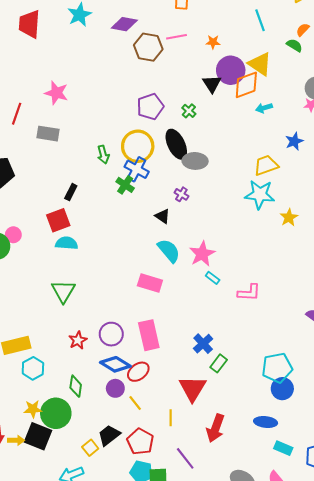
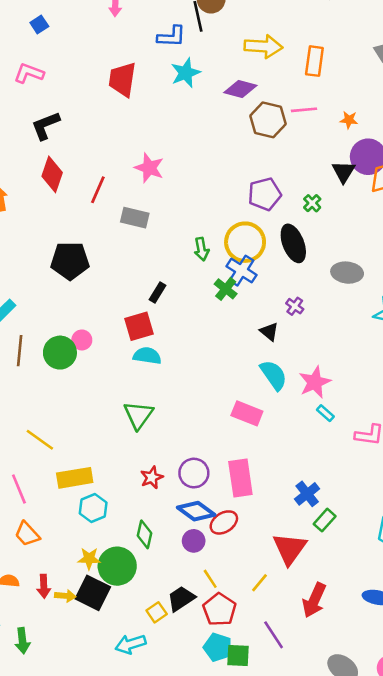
gray ellipse: (195, 161) -> (347, 273), moved
yellow line: (135, 403) -> (210, 579), moved
yellow line: (171, 418) -> (259, 583), turned 35

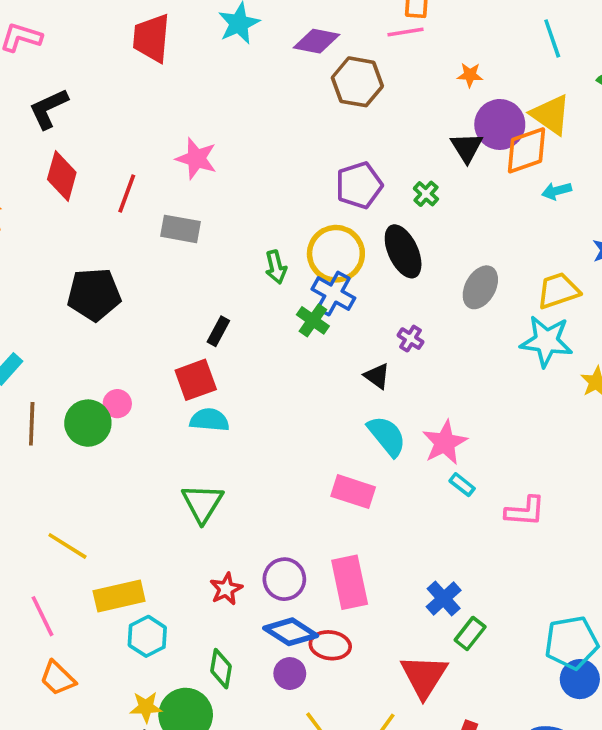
pink line: (304, 110) -> (405, 32), moved
gray ellipse: (347, 273) -> (480, 287), turned -64
red ellipse: (224, 522) -> (330, 645), turned 44

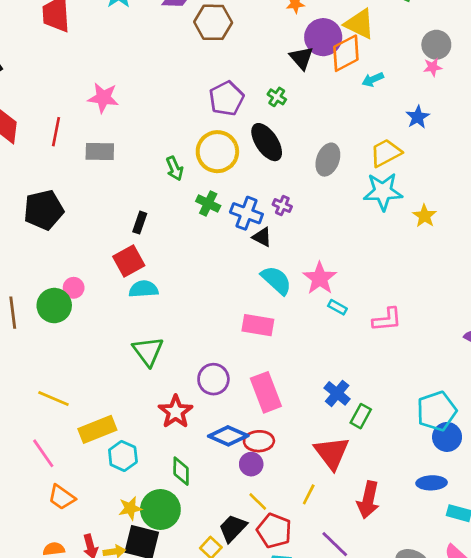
blue cross: (333, 294) -> (246, 213), moved
purple circle: (284, 579) -> (213, 379), moved
red star: (226, 589) -> (176, 412), size x1.4
purple circle: (290, 674) -> (251, 464), moved

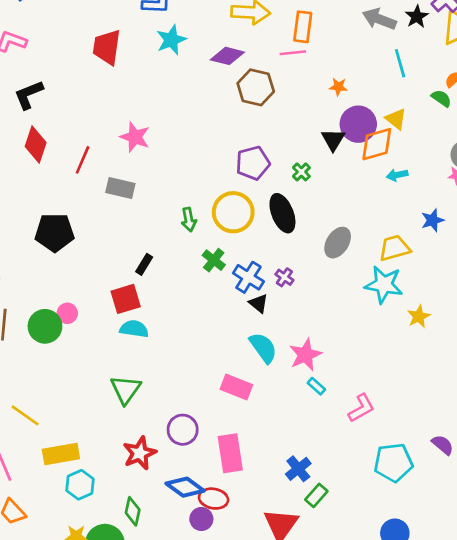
yellow triangle: (360, 24) -> (396, 119), size x0.7
pink L-shape: (387, 320) -> (361, 408), turned -36
cyan pentagon: (437, 411) -> (393, 462), moved

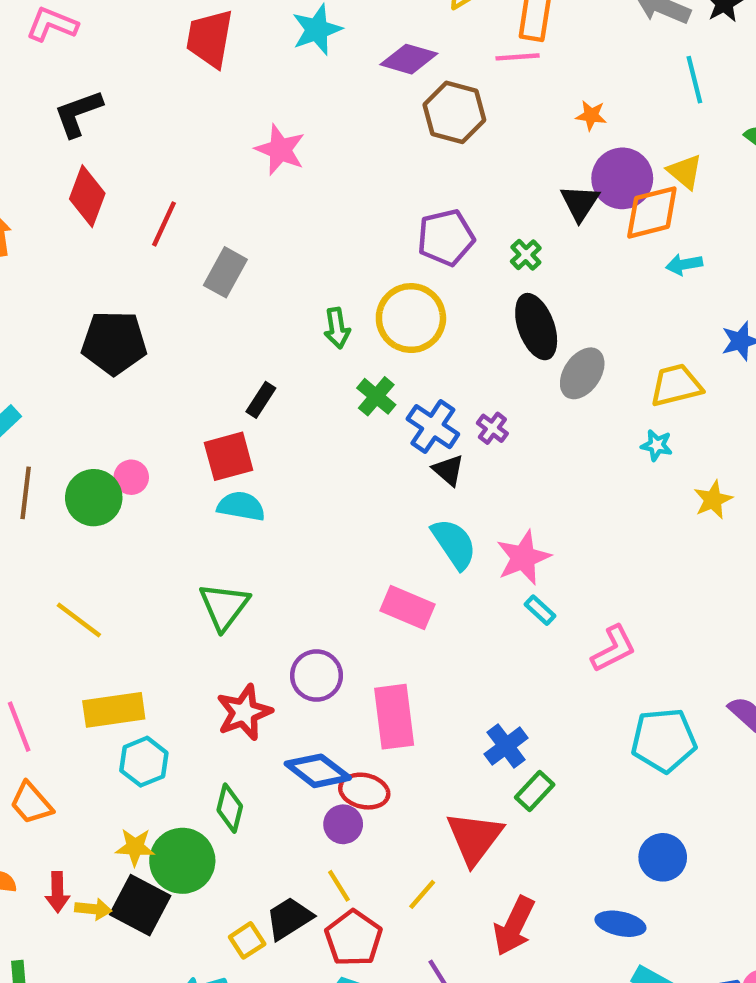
pink star: (135, 137) -> (280, 150), moved
gray rectangle: (120, 188) -> (225, 272), turned -76
black ellipse: (282, 213) -> (536, 327), moved
cyan star: (384, 285) -> (657, 445), size x0.5
yellow line: (25, 415) -> (79, 620), moved

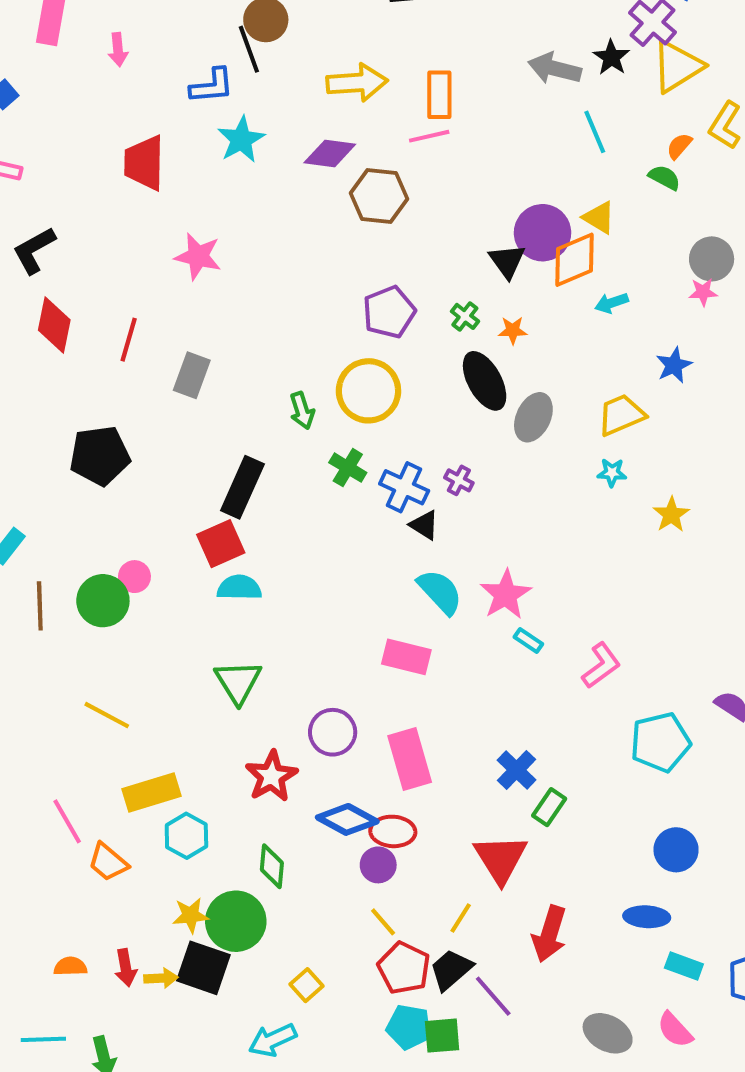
orange star: (591, 115) -> (513, 330), moved
pink star: (280, 150) -> (198, 256), moved
black rectangle: (261, 400) -> (242, 487), size x1.8
orange trapezoid: (31, 803) -> (108, 862), moved
black trapezoid: (289, 918) -> (451, 970), moved

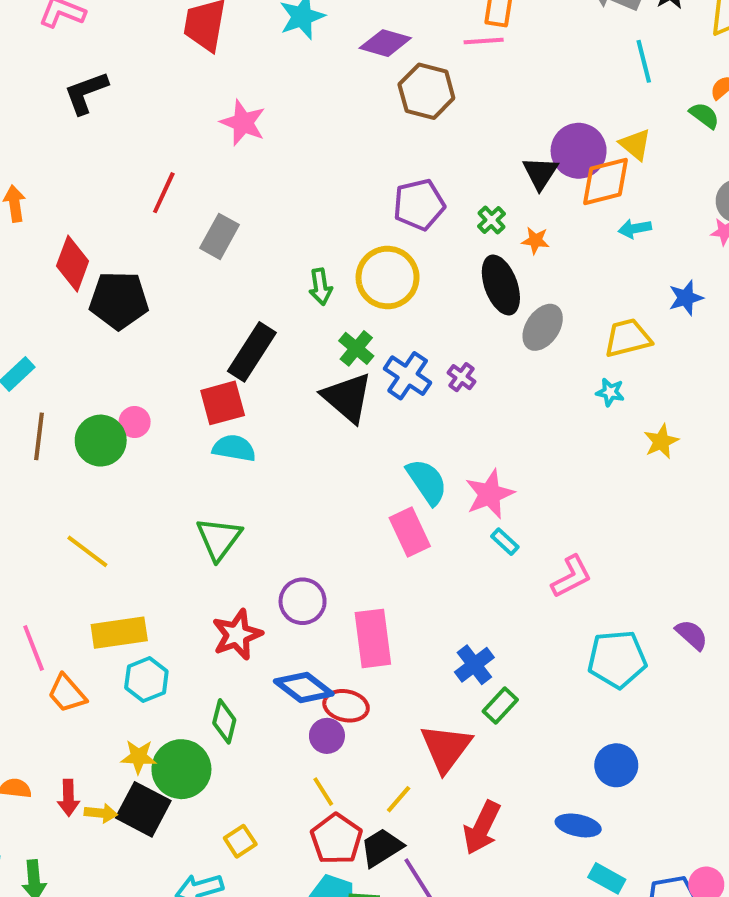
red diamond: (54, 325) -> (73, 264), moved
black triangle: (424, 525) -> (347, 398), moved, size x1.8
pink rectangle: (406, 657) -> (410, 532), moved, turned 42

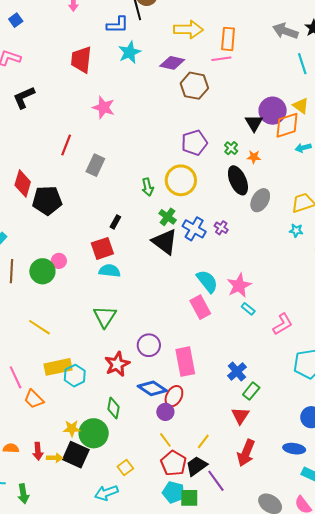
black rectangle: (252, 352) -> (115, 222), size x0.5
cyan hexagon: (146, 679) -> (75, 376), moved
red ellipse: (346, 706) -> (174, 396), turned -70
red triangle: (446, 748) -> (240, 416), moved, size x0.7

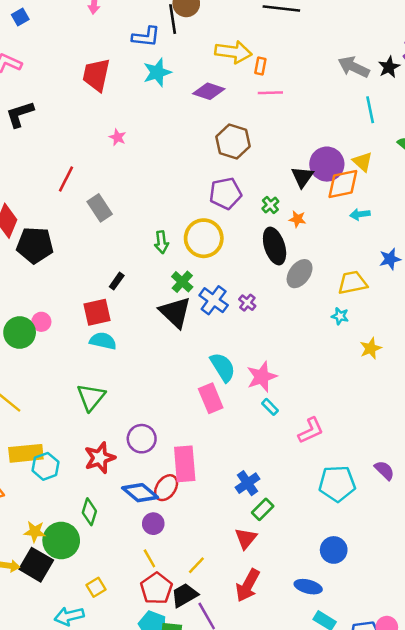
orange rectangle: (228, 39) -> (260, 66), moved, size x0.6
brown hexagon: (194, 86) -> (233, 141), moved
pink star: (104, 107) -> (117, 137), size x0.6
gray rectangle: (95, 165) -> (100, 208), turned -65
red ellipse: (174, 396) -> (166, 488), moved

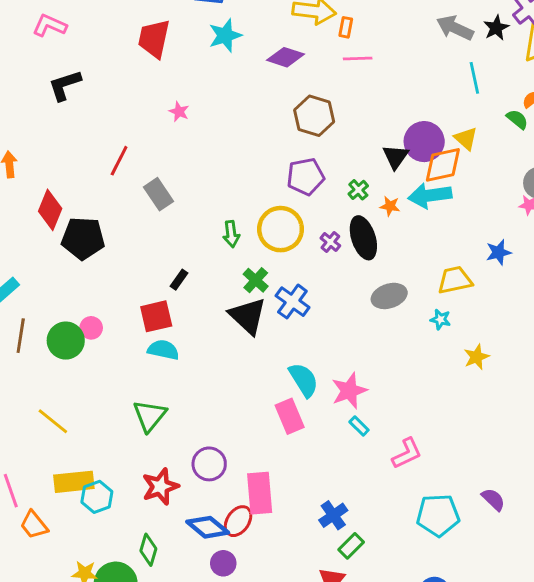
cyan arrow: (360, 214) -> (430, 195), moved, size x1.8
gray ellipse: (300, 274) -> (389, 296), moved, turned 36
purple cross: (247, 303) -> (330, 242), moved

